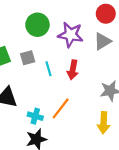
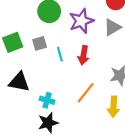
purple star: (71, 35) -> (81, 21), turned -30
orange line: (61, 108) -> (86, 93), moved

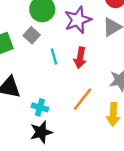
gray square: (40, 43) -> (32, 35), moved, turned -32

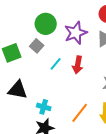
cyan line: (54, 57) -> (56, 64), turned 56
orange line: (82, 99) -> (80, 113), moved

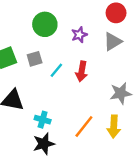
purple star: (76, 33) -> (79, 35), size x0.6
gray square: (37, 46) -> (35, 59), moved, turned 32

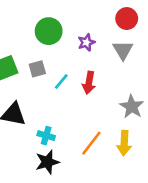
gray triangle: (113, 42) -> (123, 50), turned -30
gray star: (121, 93) -> (132, 107), turned -30

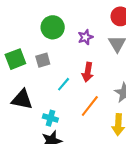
cyan line: (61, 81) -> (64, 84), moved
orange line: (91, 143) -> (90, 106), moved

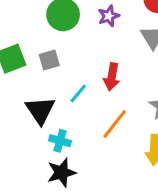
purple star: (85, 37) -> (109, 16), moved
black triangle: (22, 99) -> (40, 110), moved, turned 45

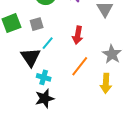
cyan line: (78, 94) -> (48, 43), moved

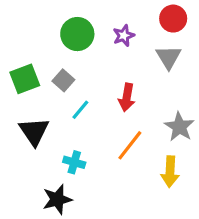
gray square: (37, 24) -> (63, 80), turned -32
black triangle: (31, 57) -> (34, 131), moved
black star: (45, 98) -> (57, 199), moved

